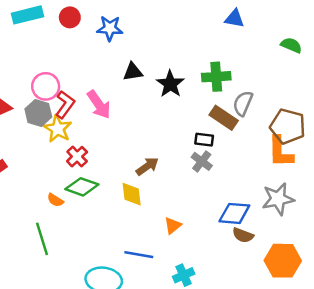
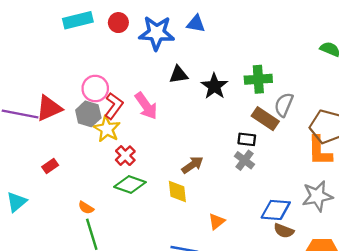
blue triangle: (234, 19) -> (196, 24), moved
blue star: (110, 28) -> (157, 33), size x1.4
orange semicircle: (55, 200) -> (86, 208), moved

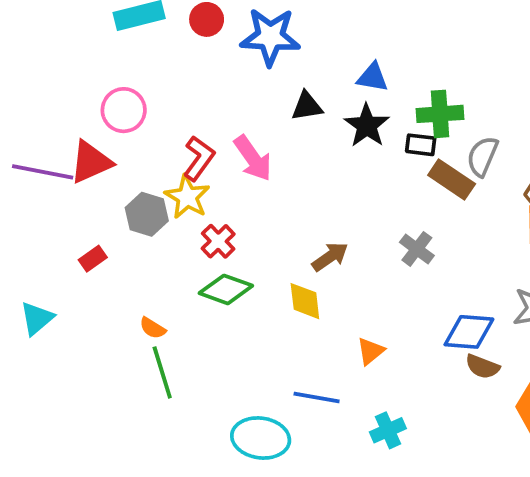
blue triangle: (196, 24) -> (372, 77), moved
pink circle: (95, 88) -> (124, 110), moved
gray hexagon: (88, 114) -> (147, 214), moved
black rectangle: (247, 139) -> (421, 145), moved

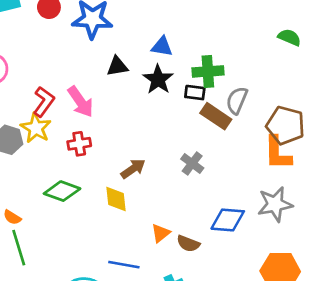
red cross: (218, 241) -> (79, 144), moved, turned 35
brown semicircle: (482, 367) -> (188, 244), moved

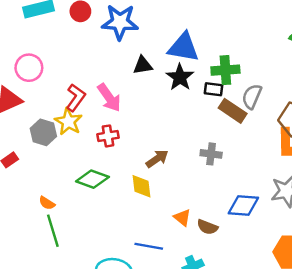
blue triangle: (162, 47) -> (183, 47), size x1.6
gray cross: (192, 163) -> (211, 154), turned -30
orange triangle: (161, 233) -> (182, 217), turned -42

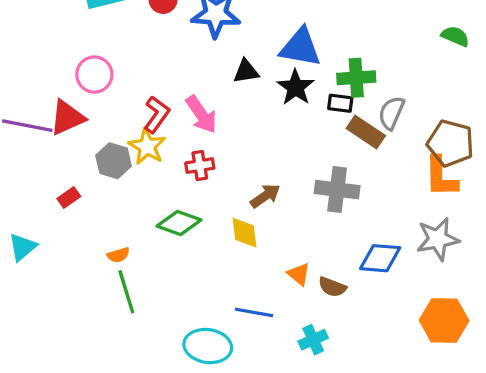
gray cross: (211, 154) -> (337, 190), size x1.5
orange semicircle: (47, 203) -> (118, 255), turned -49

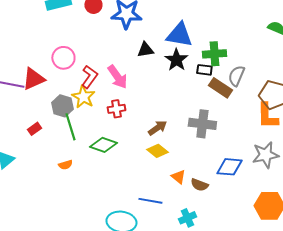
pink circle: (94, 75) -> (63, 58), moved
yellow diamond: (244, 233) -> (157, 151), moved, turned -45
green line: (126, 292) -> (70, 127), moved

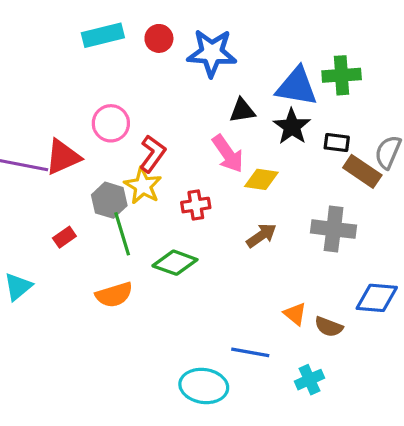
green cross: (214, 54) -> (342, 75), moved
pink arrow: (117, 77) -> (228, 154), moved
yellow diamond: (157, 151) -> (261, 179), moved, turned -30
orange semicircle: (65, 165) -> (114, 295), size x1.6

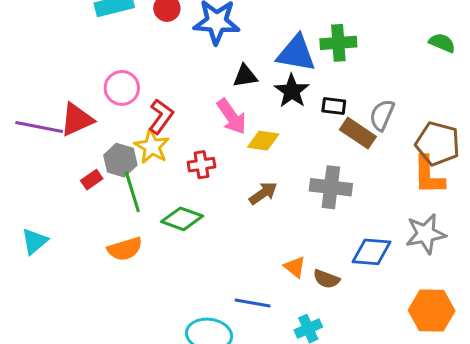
red rectangle: (64, 237) -> (92, 180), moved

